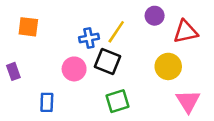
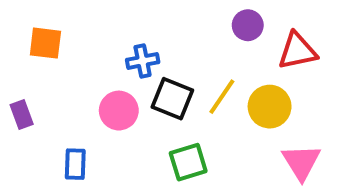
yellow line: (116, 32) -> (222, 97), moved

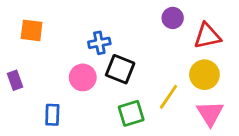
yellow line: (222, 97) -> (168, 97), moved
yellow circle: (270, 107) -> (204, 75), moved

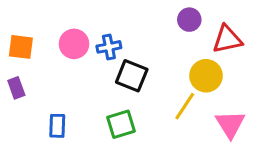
orange square: (32, 30) -> (21, 47), moved
yellow circle: (204, 75) -> (206, 76), moved
pink circle: (83, 77) -> (74, 44), moved
green square: (131, 113) -> (121, 124), moved

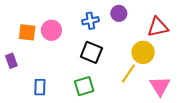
purple circle: (189, 20) -> (119, 13), moved
orange square: (21, 47) -> (27, 32), moved
blue cross: (109, 47) -> (90, 21), moved

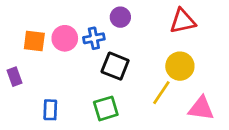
purple circle: (119, 13) -> (120, 17), moved
blue cross: (90, 21) -> (94, 38), moved
red triangle: (158, 27) -> (183, 21), moved
pink triangle: (160, 86) -> (201, 108), turned -50

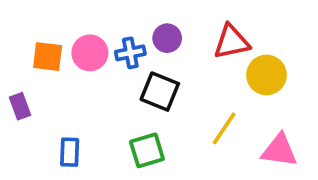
purple circle: (120, 17) -> (167, 38), moved
red triangle: (183, 21) -> (232, 42), moved
yellow circle: (180, 66) -> (266, 75), moved

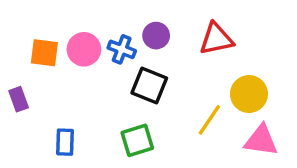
blue cross: (130, 53) -> (122, 49), turned 32
yellow circle: (266, 75) -> (249, 94), moved

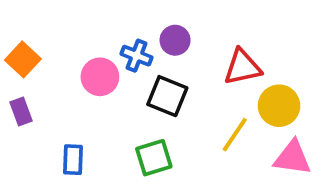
red triangle: (216, 39) -> (242, 67), moved
pink circle: (84, 49) -> (100, 77), moved
orange square: (44, 53) -> (23, 59), moved, turned 36

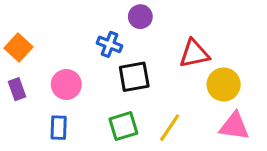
purple circle: (175, 40) -> (140, 17), moved
pink circle: (100, 77) -> (66, 84), moved
black square: (167, 96) -> (134, 77), turned -32
yellow line: (235, 135) -> (170, 128), moved

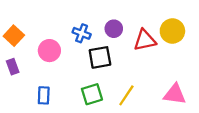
purple circle: (140, 17) -> (114, 29), moved
pink circle: (66, 84) -> (49, 51), moved
yellow circle: (224, 84) -> (172, 31), moved

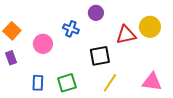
purple circle: (114, 29) -> (96, 13), moved
black square: (100, 57) -> (100, 56), moved
green square: (92, 94) -> (67, 83), moved

